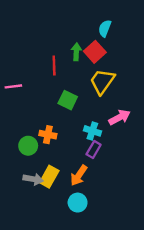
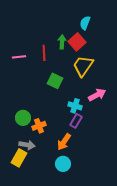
pink line: (13, 86) -> (19, 57), moved
orange cross: (48, 135) -> (39, 126), moved, turned -32
yellow rectangle: (49, 177) -> (19, 158), moved

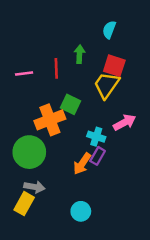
red square: (77, 42) -> (114, 66), moved, turned -30
green circle: (23, 118) -> (29, 152), size x1.6
orange cross: (39, 126) -> (50, 120), moved, size x1.6
orange arrow: (64, 142) -> (82, 164), moved

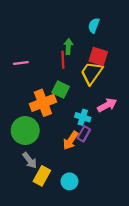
red line: (56, 68) -> (63, 60), moved
gray arrow: (34, 187) -> (30, 160), turned 42
yellow rectangle: (24, 204) -> (42, 176), moved

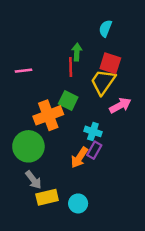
pink arrow: (107, 105) -> (120, 105), moved
yellow rectangle: (42, 176) -> (47, 197), turned 48

